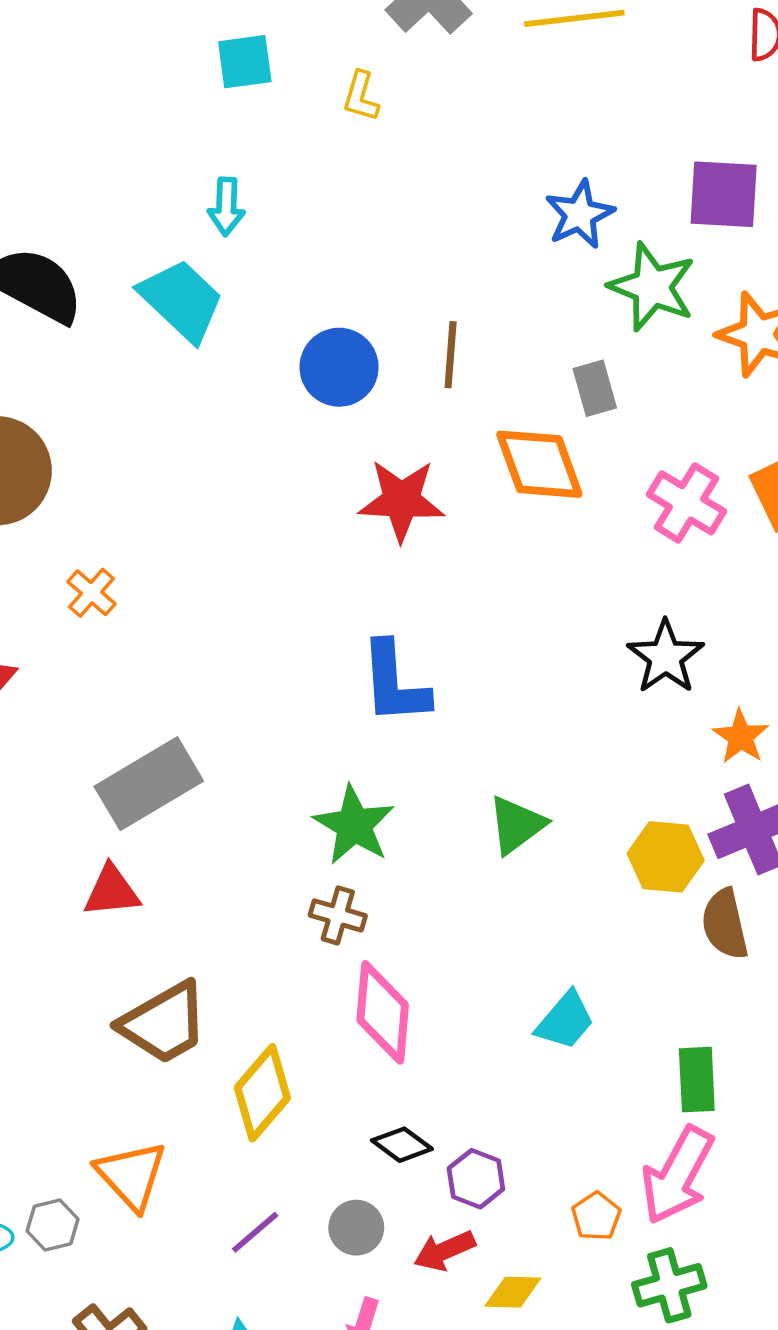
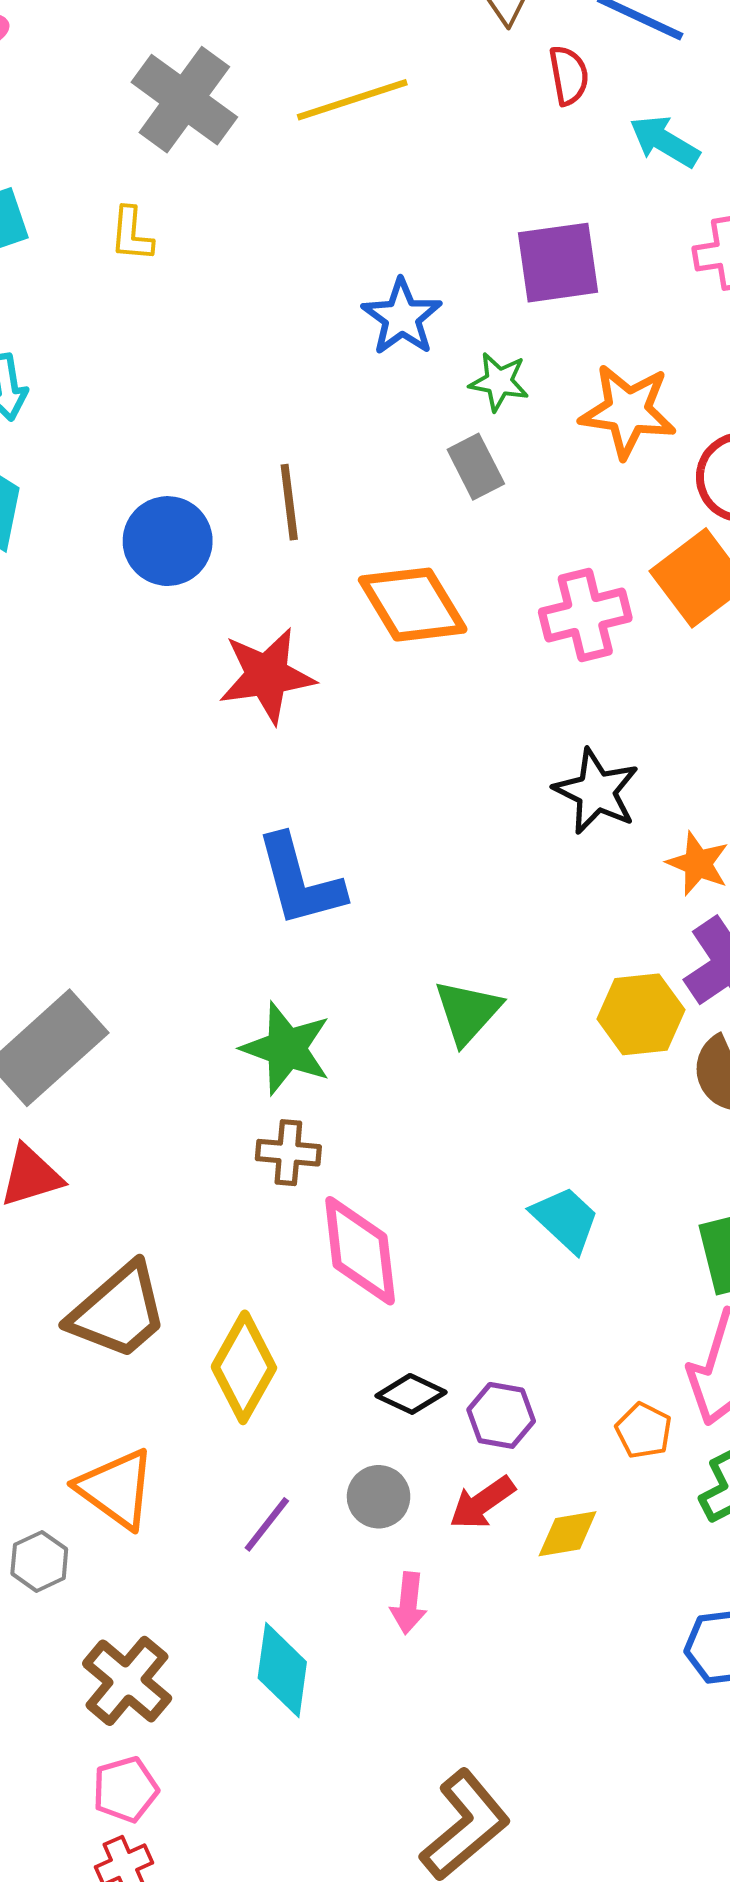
green star: (652, 287) -> (499, 382), size x0.6
gray rectangle: (595, 388) -> (476, 467), moved
pink cross: (686, 503) -> (585, 615), turned -34
cyan trapezoid: (565, 1021) -> (565, 1219), turned -76

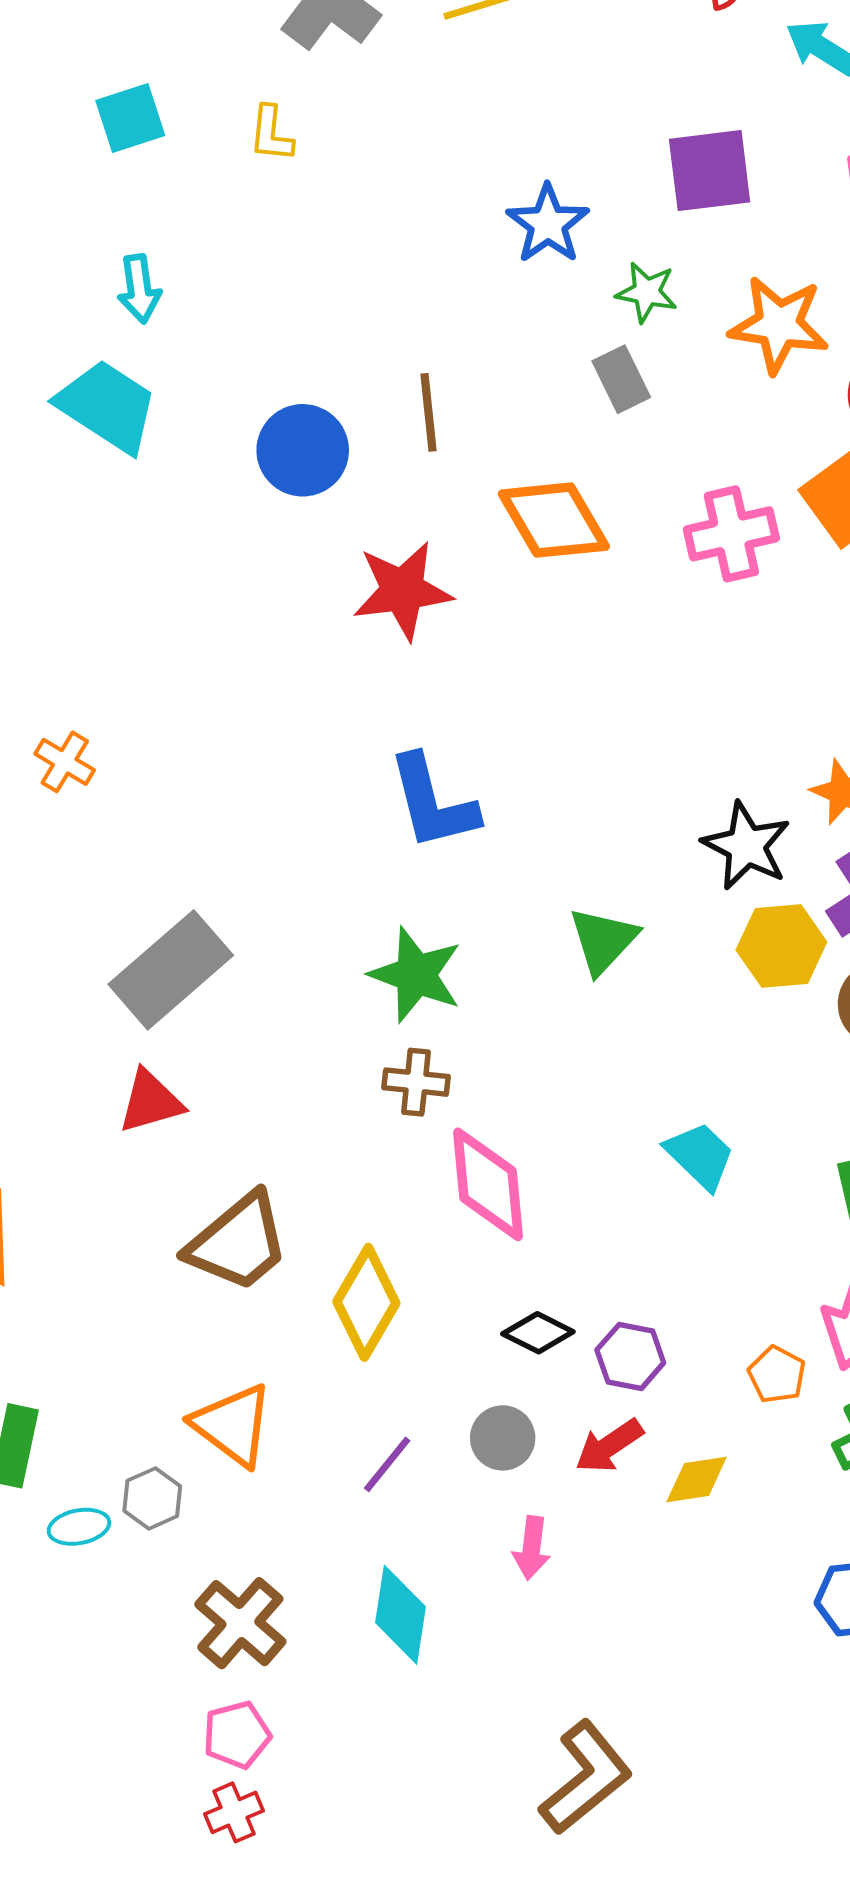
black star: (596, 791) -> (746, 846), moved

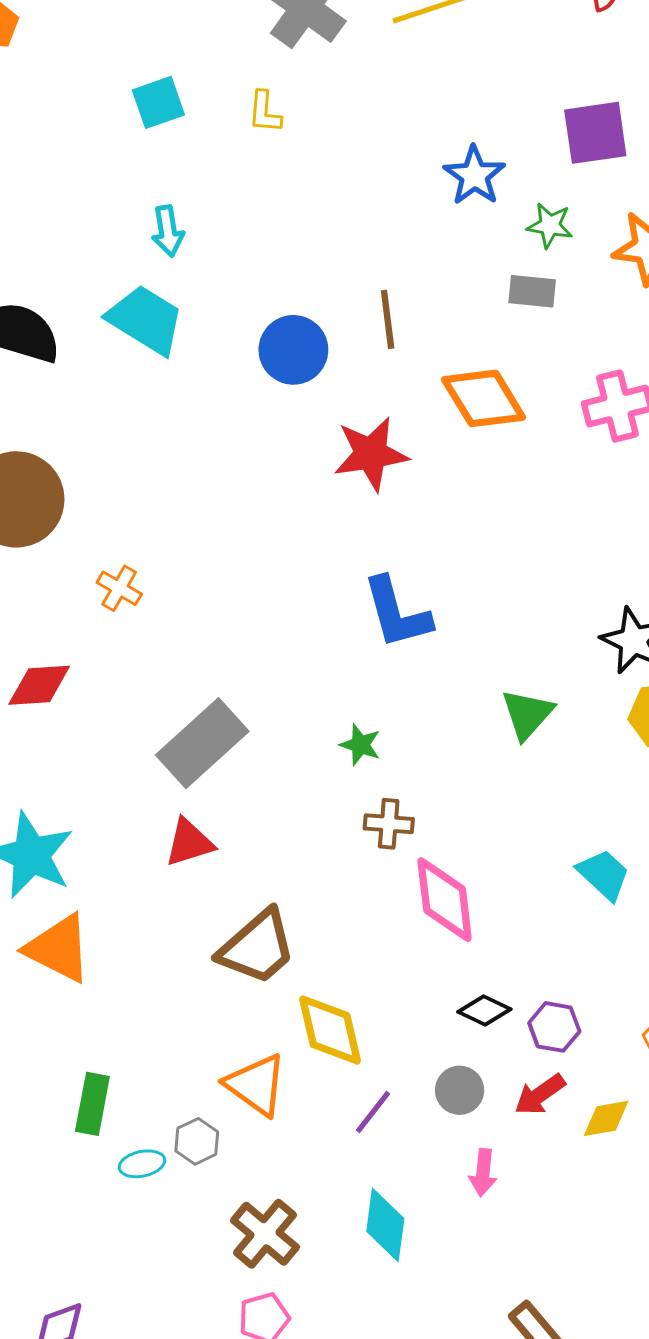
gray rectangle: (621, 379) -> (532, 291), turned -57
green star: (416, 975) -> (360, 745), moved, size x0.6
yellow diamond: (366, 1302) -> (330, 1030), moved, turned -42

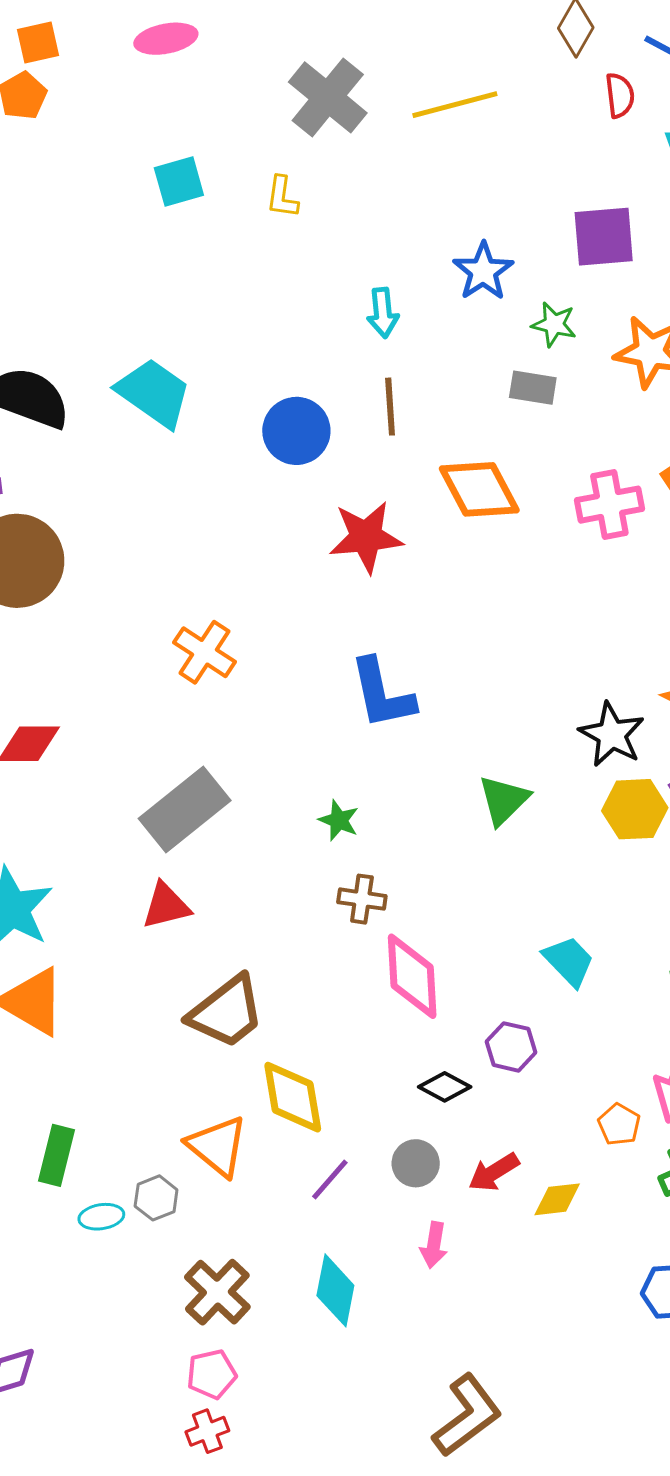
cyan arrow: (168, 231) -> (383, 313), moved
orange cross: (119, 588) -> (204, 652), moved, size x1.4
purple hexagon: (554, 1027) -> (511, 1047), moved

